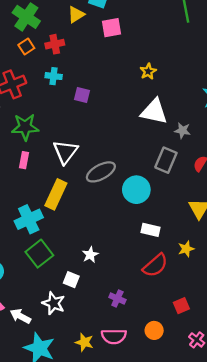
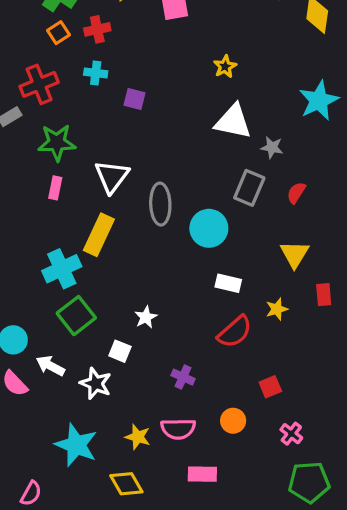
gray ellipse: (101, 172) -> (160, 204), turned -64
white arrow: (20, 316) -> (50, 366), moved

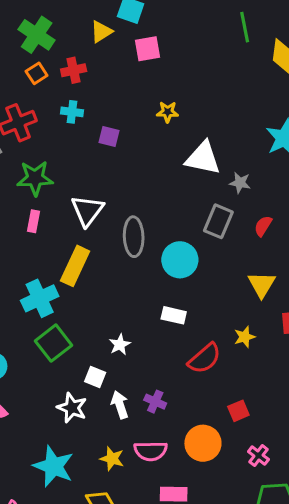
yellow star: (225, 67) -> (168, 112), moved, turned 30
white rectangle: (228, 283) -> (174, 315), moved
white arrow: (50, 366) -> (120, 405), moved, turned 44
orange circle: (233, 421) -> (203, 443), size x1.5

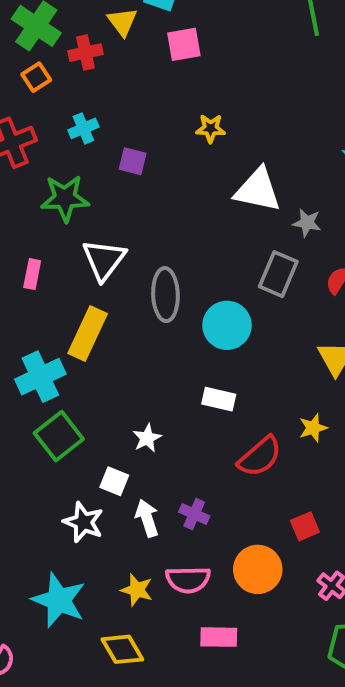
yellow triangle: (101, 32) -> (122, 22), turned -35
red cross: (74, 70) -> (85, 53), moved
cyan cross: (72, 112) -> (83, 128), turned -30
green star: (35, 178) -> (65, 198), moved

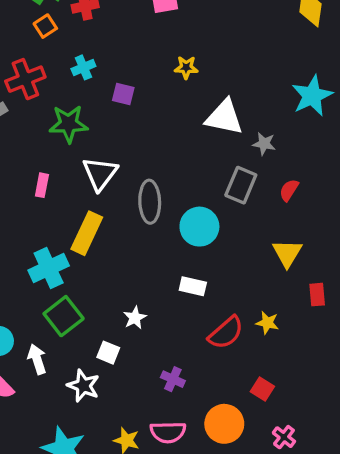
yellow star: (313, 428) -> (267, 323), moved, turned 30
white arrow: (147, 518) -> (37, 359), moved
red square: (305, 526) -> (262, 389), turned -35

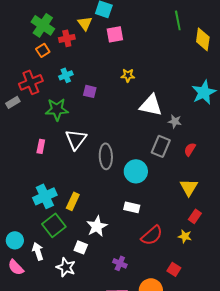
yellow rectangle: (87, 233) -> (73, 201), moved, size x0.7
red rectangle: (317, 295) -> (195, 216), moved, turned 40
white star: (135, 318) -> (97, 226), size x1.5
yellow star: (267, 323) -> (185, 236), moved

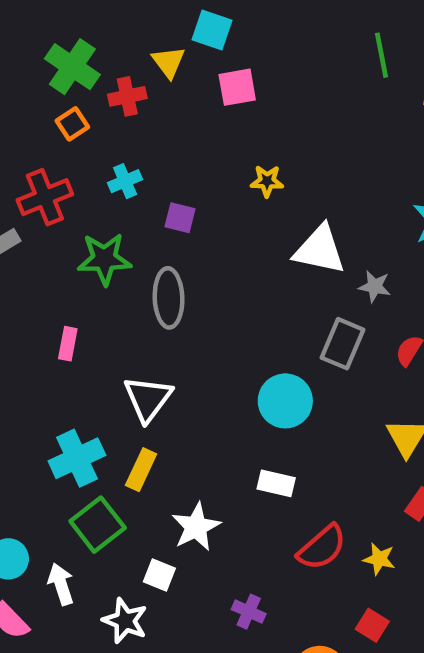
white triangle: (76, 139) -> (148, 399), moved
gray ellipse: (106, 156) -> (169, 298), moved
yellow star: (185, 236) -> (379, 559), moved

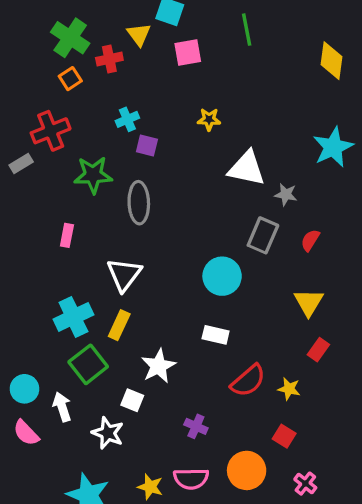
green line: (381, 55) -> (247, 30), moved
cyan cross: (125, 181) -> (127, 119), moved

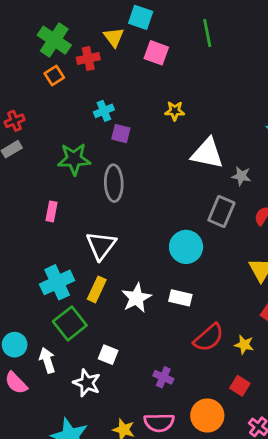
pink square: (188, 52) -> (156, 53), turned 30
red cross: (51, 131) -> (15, 121), moved, size x0.6
white star: (158, 366) -> (136, 298), moved

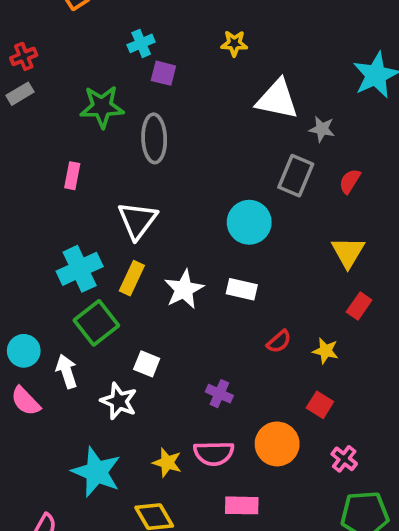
red semicircle: (209, 338) -> (279, 341), size x0.6

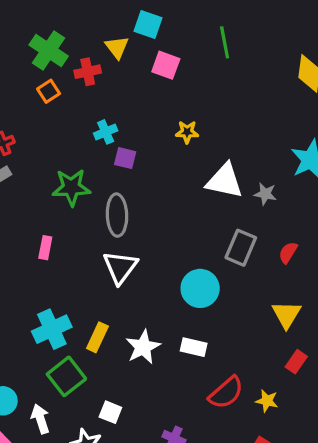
gray star: (322, 129) -> (265, 194), moved
white triangle: (137, 220) -> (120, 267), moved
red semicircle: (279, 341) -> (226, 393), size x1.6

